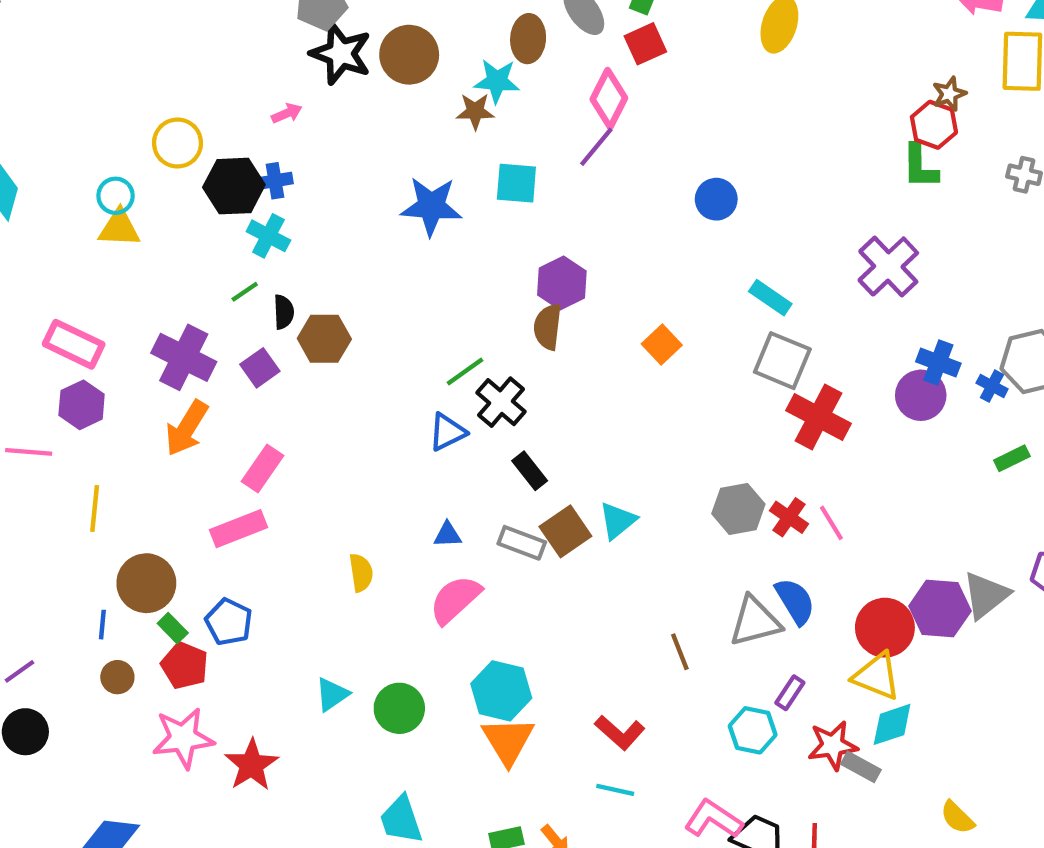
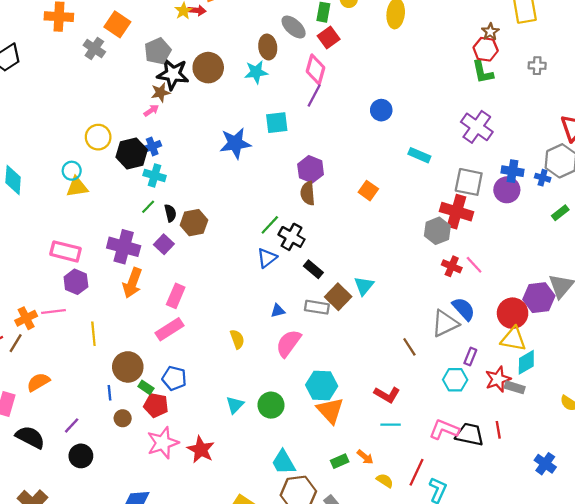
brown star: (475, 111) -> (160, 92), moved
gray square: (782, 361) -> (469, 182), moved
gray hexagon: (738, 509) -> (437, 231), moved

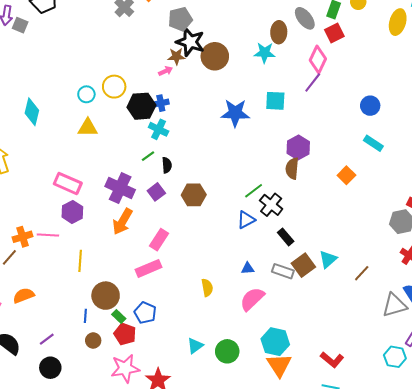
brown circle: (208, 68) -> (215, 56), moved
cyan rectangle: (419, 155) -> (373, 143), moved
cyan circle: (72, 171) -> (86, 94), moved
brown hexagon: (194, 223) -> (194, 195), moved
brown line: (409, 347) -> (362, 273), moved, turned 66

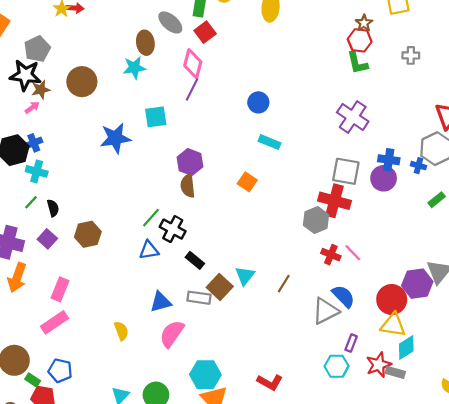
black star: (190, 42) -> (25, 75), moved
blue triangle: (246, 220) -> (149, 250), turned 30
blue triangle: (248, 268) -> (161, 302), size x1.5

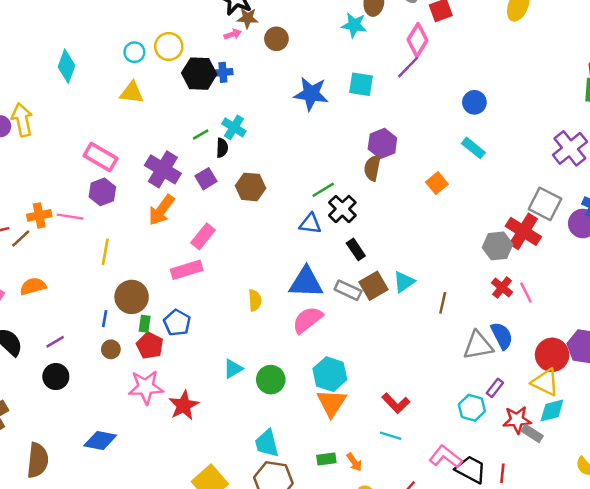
brown circle: (82, 82) -> (276, 39), moved, size x0.7
cyan cross: (37, 171) -> (234, 127), moved
brown line: (284, 284) -> (443, 303), turned -36
blue triangle: (161, 302) -> (306, 282), size x1.4
green rectangle: (33, 380) -> (145, 324), turned 48

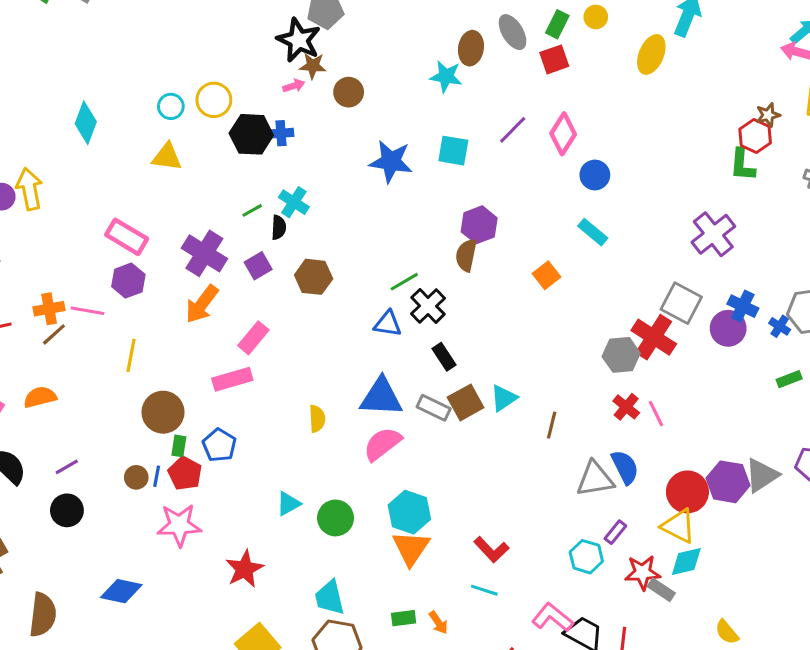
pink diamond: (417, 40) -> (563, 134), moved
brown line: (21, 238) -> (54, 334), moved
blue line: (105, 319) -> (157, 476), moved
red star: (184, 405) -> (245, 569), moved

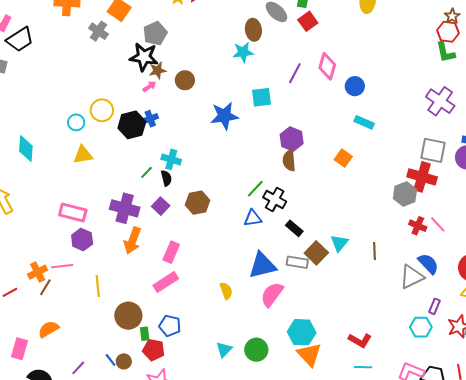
blue line: (157, 476) -> (111, 360), moved, turned -32

